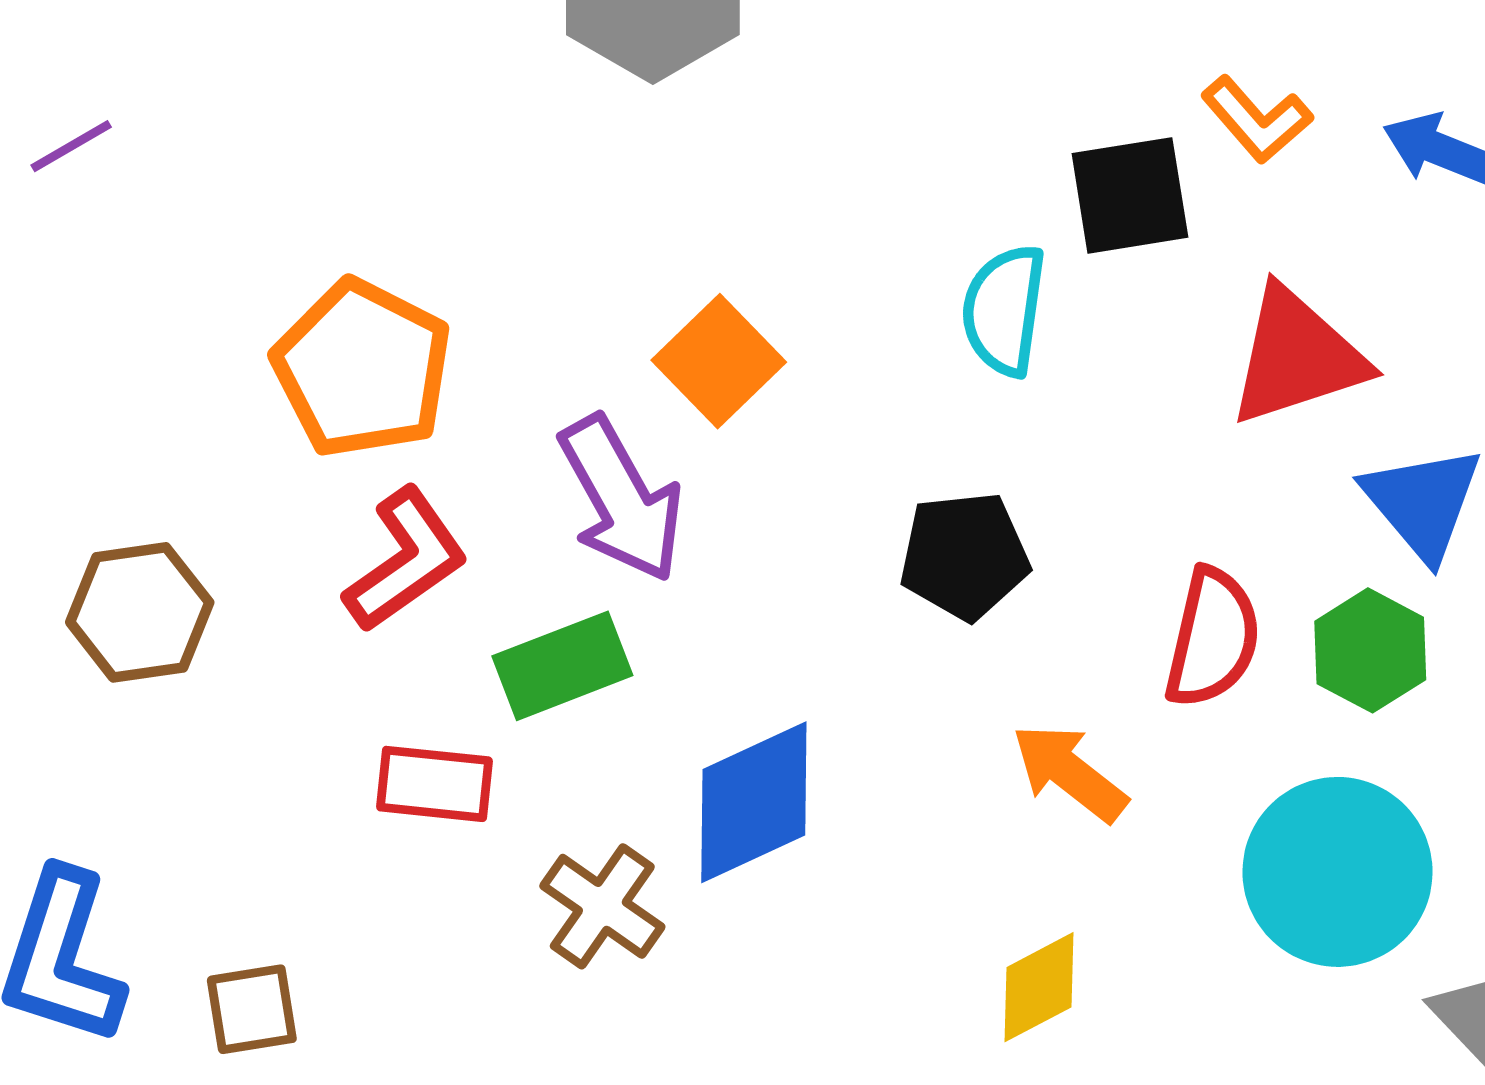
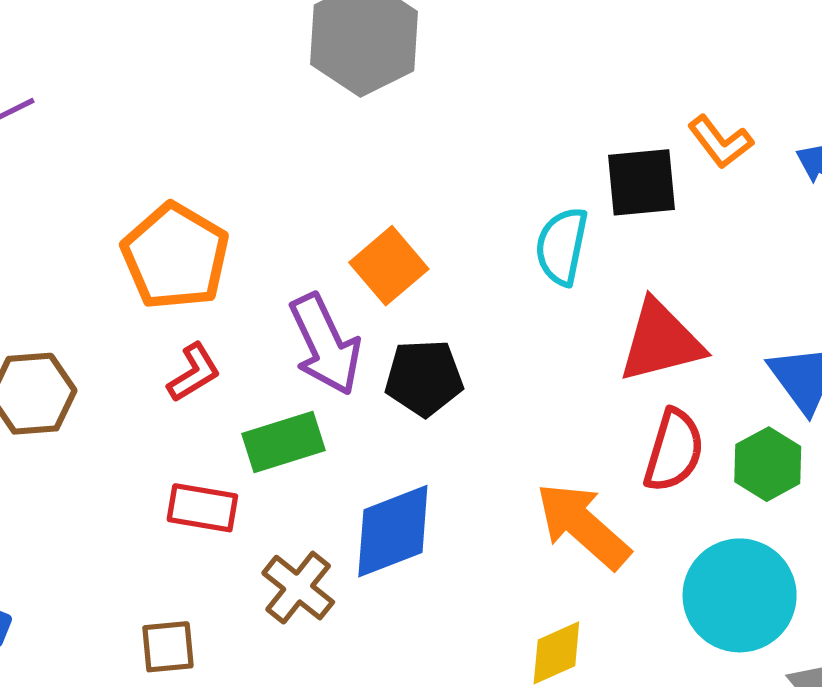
red triangle: (1297, 357) -> (661, 341), moved
black pentagon: (964, 556) -> (424, 378), moved
red L-shape: (406, 560) -> (194, 373), size x0.7
orange arrow: (1069, 773) -> (583, 526), size x1.4
brown square: (252, 1009) -> (168, 647), moved

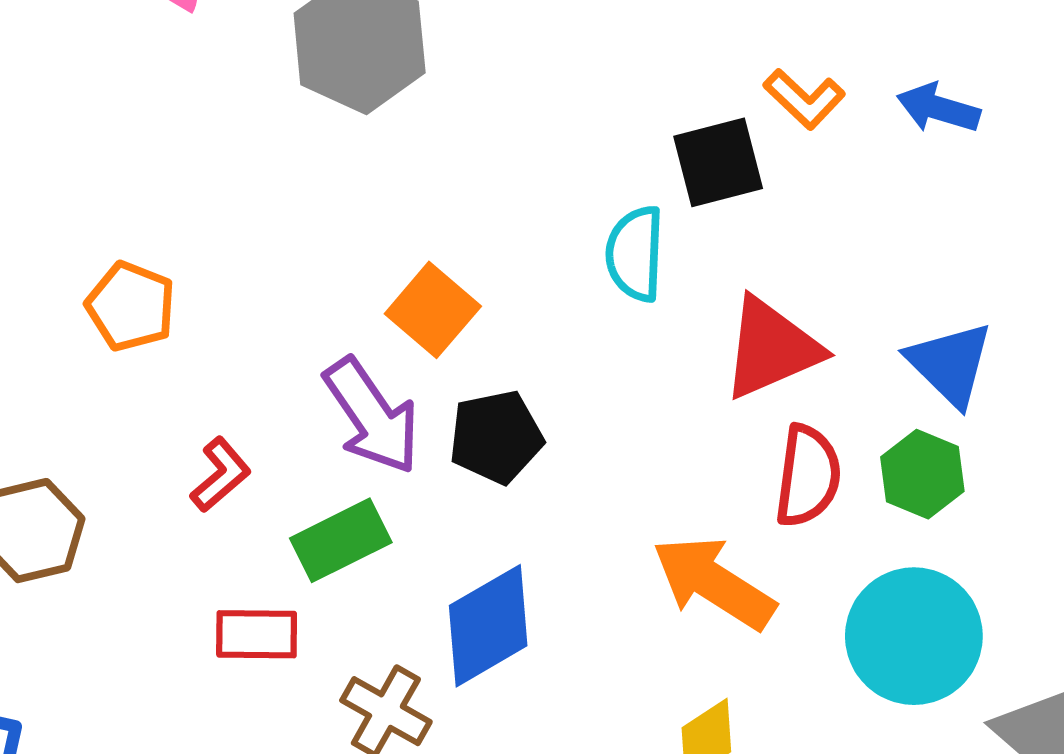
orange pentagon: (175, 256) -> (131, 306), moved, size x0.7

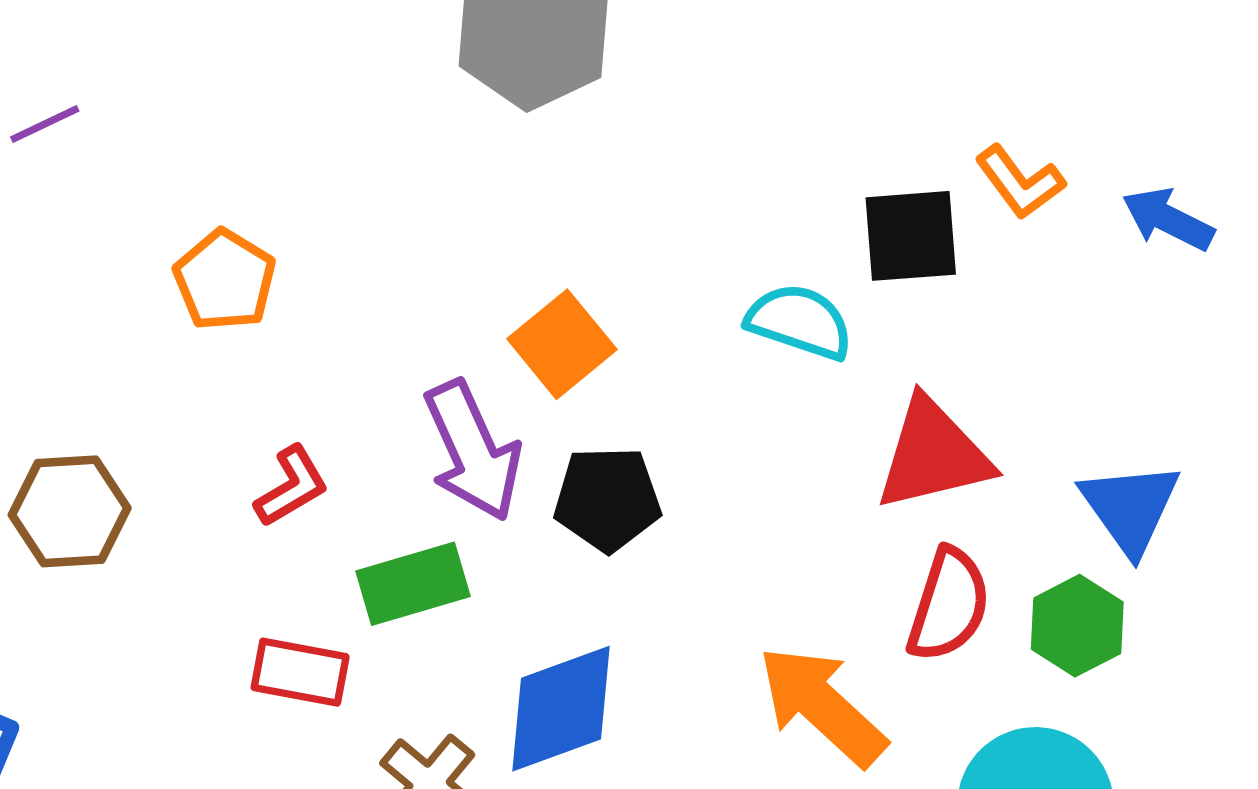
cyan semicircle: (635, 254) -> (800, 322), turned 96

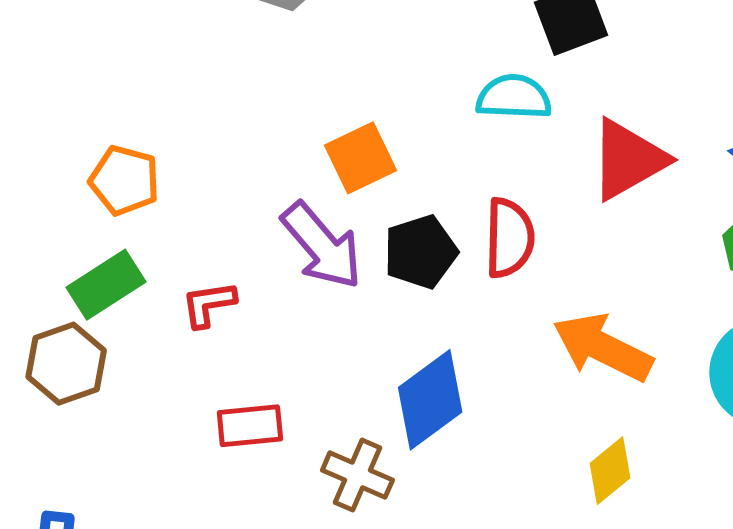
orange square: (562, 344) -> (361, 158), turned 30
red L-shape: (292, 486) -> (209, 304), turned -142
green rectangle: (413, 584) -> (106, 285), moved
red semicircle: (949, 605) -> (509, 238), moved

